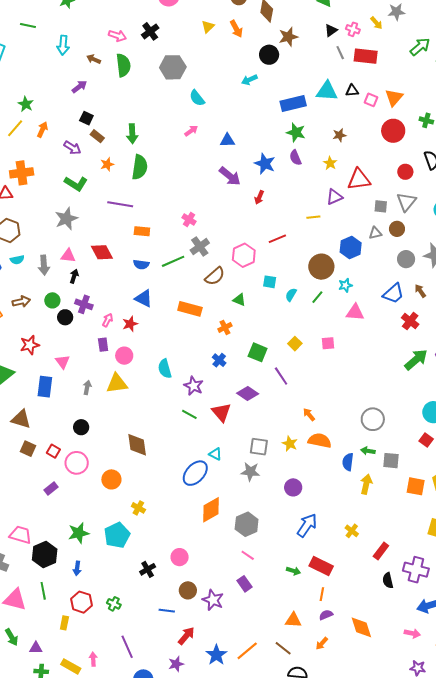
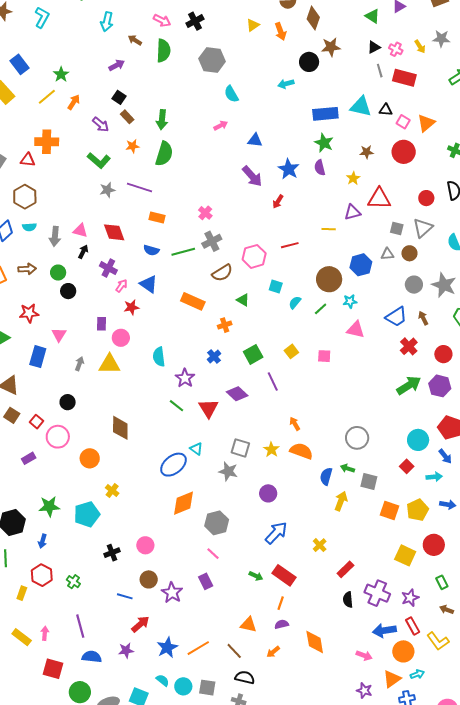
red circle: (393, 131) -> (404, 152), moved
gray star: (66, 219) -> (107, 190), moved, size x0.7
purple cross: (84, 304) -> (108, 268), moved
pink arrow: (108, 320) -> (121, 286), moved
green square: (258, 352) -> (253, 354), turned 30

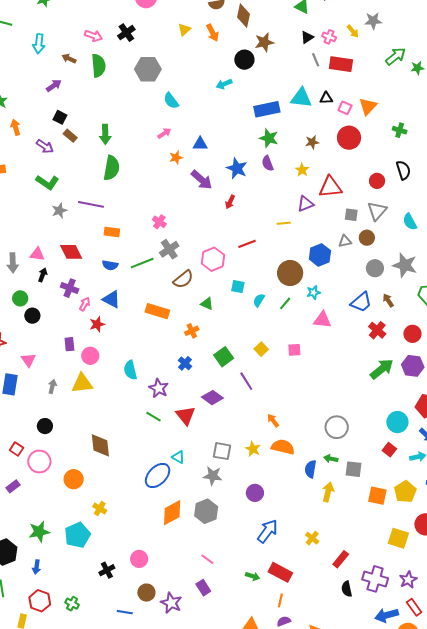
orange arrow: (74, 102) -> (16, 127), turned -42
orange star: (133, 146) -> (176, 158), moved
gray hexagon: (217, 523) -> (206, 511), moved

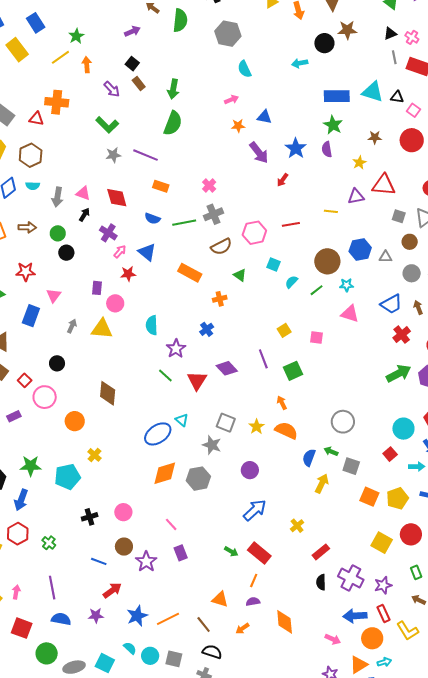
gray triangle: (345, 241) -> (385, 257), moved
green square: (224, 357) -> (293, 371), moved
pink line: (207, 559) -> (171, 524), moved
blue arrow: (36, 567) -> (21, 500), size x1.5

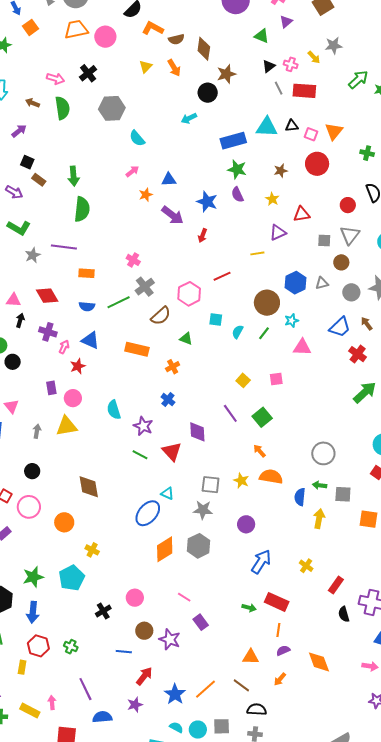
red triangle: (384, 185) -> (302, 214), size x0.7
purple diamond: (227, 368) -> (197, 432), turned 55

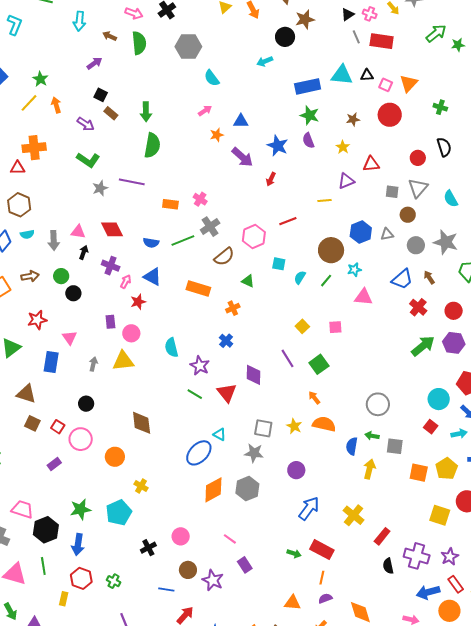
orange rectangle: (86, 273) -> (170, 204), moved
yellow cross: (306, 566) -> (354, 515), size x1.5

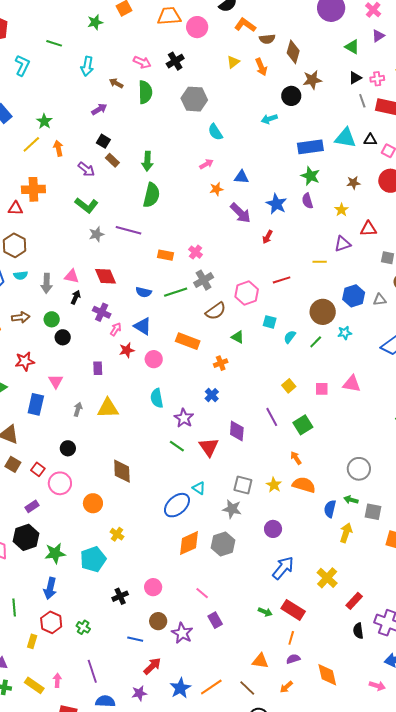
pink cross: (370, 14) -> (377, 79), turned -32
pink triangle: (363, 297) -> (352, 384), moved
pink circle: (131, 333) -> (154, 359), moved
black hexagon: (46, 530) -> (26, 537), moved

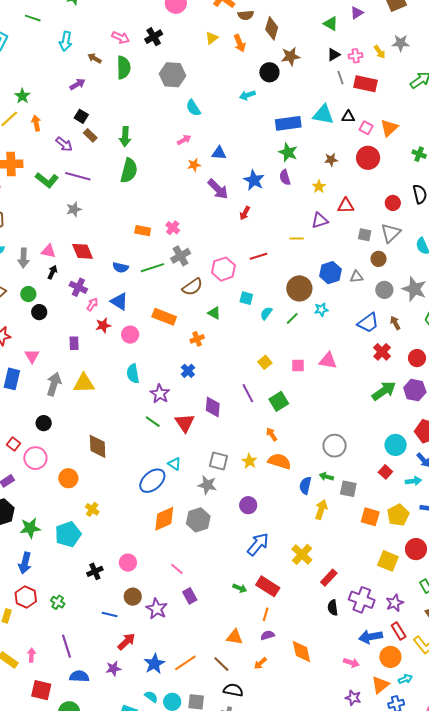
green L-shape: (86, 205) -> (47, 180), moved
purple line: (128, 230) -> (78, 176), moved
gray arrow: (78, 409) -> (54, 384), size x1.6

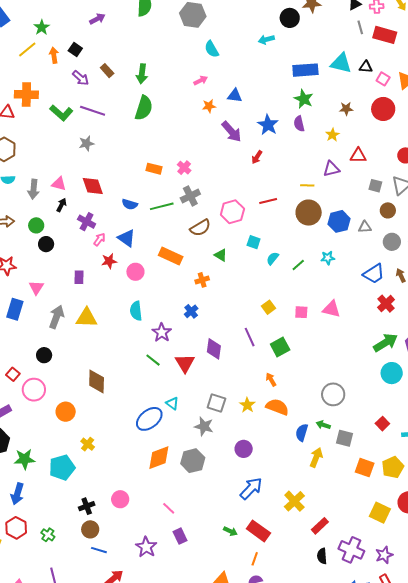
black square: (81, 116) -> (75, 50), moved
brown circle: (299, 288) -> (309, 213), moved
cyan circle: (396, 445) -> (392, 373), moved
brown circle: (133, 597) -> (90, 529), moved

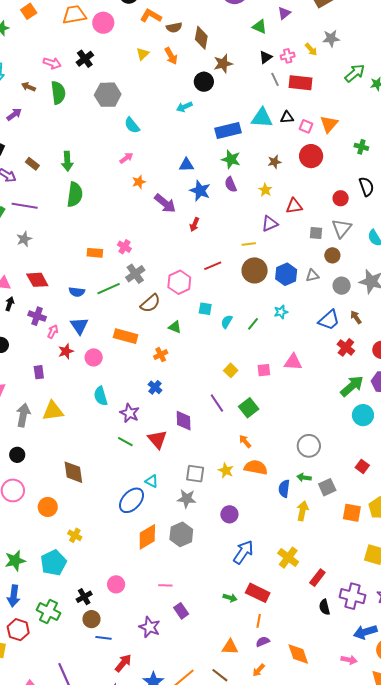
blue triangle: (235, 96) -> (186, 165), moved
blue triangle: (127, 238) -> (79, 326), turned 30
gray square: (344, 438) -> (327, 487), turned -30
pink line: (169, 508) -> (165, 585), turned -32
green cross: (48, 535) -> (48, 611), moved, size x1.6

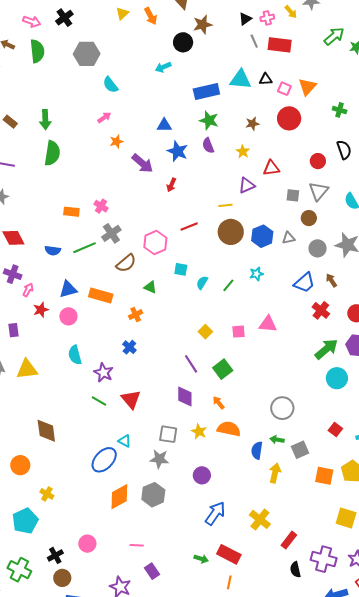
blue triangle: (79, 326) -> (68, 289), moved, turned 48
purple diamond: (184, 421) -> (185, 397), moved

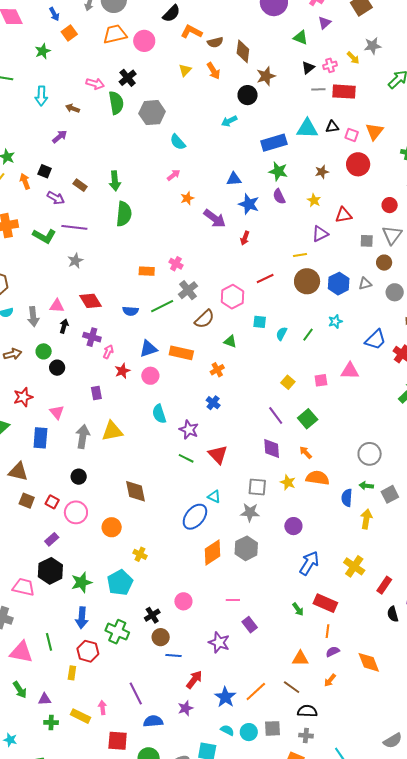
gray line: (254, 41) -> (318, 89), turned -64
green semicircle: (37, 51) -> (116, 103), moved
blue trapezoid: (304, 283) -> (376, 340), moved
green arrow: (201, 559) -> (298, 609), turned 40

